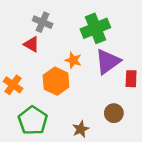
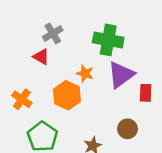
gray cross: (43, 22) -> (53, 33), turned 36
green cross: (95, 28) -> (108, 40), turned 32

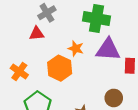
red triangle: (41, 57) -> (37, 33), turned -35
purple triangle: (121, 75) -> (108, 50), turned 40

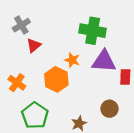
gray cross: (47, 13) -> (21, 25), moved
red triangle: (37, 33) -> (34, 45), turned -35

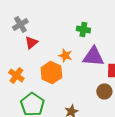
green cross: (93, 31) -> (83, 29), size x0.6
brown circle: (109, 109) -> (104, 91), moved

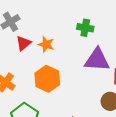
orange star: (65, 55) -> (46, 44), moved

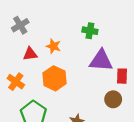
red triangle: (23, 43) -> (30, 54), moved, turned 32

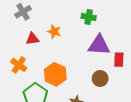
orange hexagon: (55, 78) -> (55, 74), moved
brown circle: (113, 99) -> (100, 78), moved

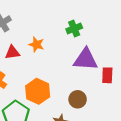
green cross: (89, 17) -> (74, 28), turned -32
brown circle: (100, 78) -> (78, 99), moved

